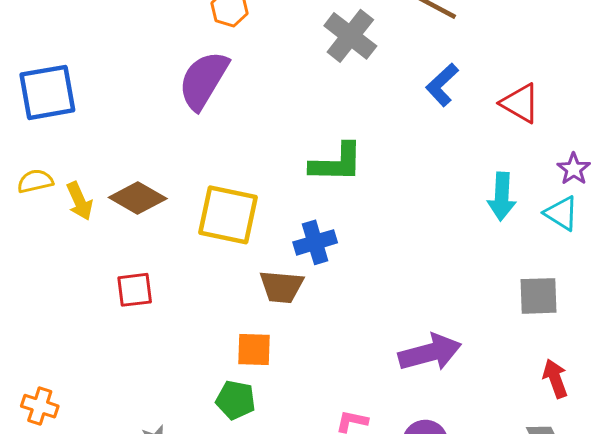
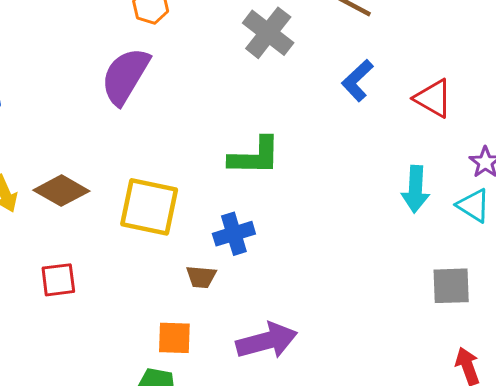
brown trapezoid: (281, 287) -> (201, 277), size x0.7
purple arrow: (430, 353) -> (267, 341), moved

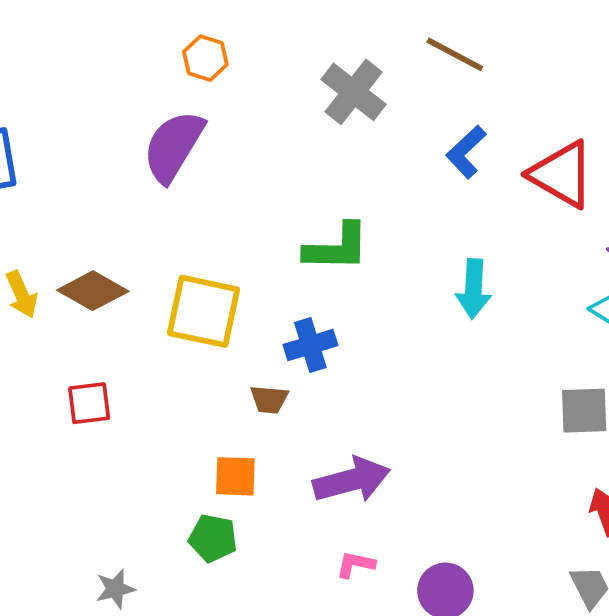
red triangle: (433, 98) -> (562, 174), size x1.4
cyan arrow: (415, 189) -> (474, 289), moved

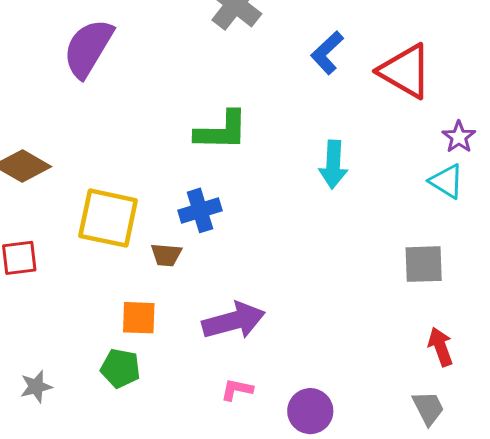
yellow square: (203, 311) -> (108, 218), moved
gray star: (115, 589) -> (36, 387), moved

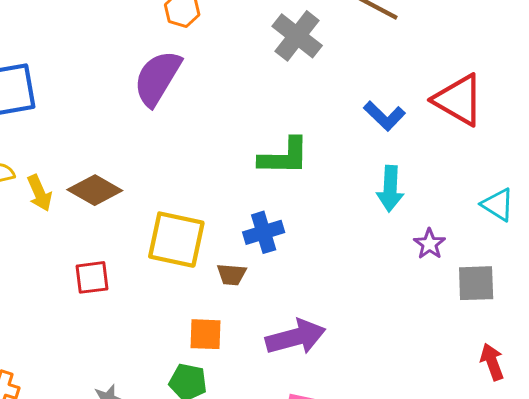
blue L-shape: (327, 53) -> (384, 116), moved, turned -93
purple star: (459, 137) -> (429, 244), moved

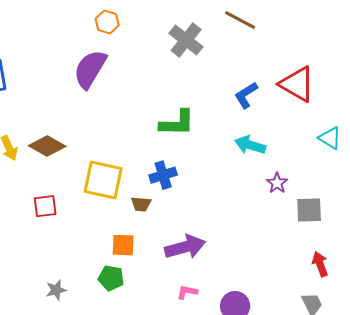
blue L-shape: (384, 116) -> (246, 95), turned 104
cyan arrow: (390, 189) -> (250, 145), turned 104
cyan triangle: (498, 205) -> (330, 138), moved

